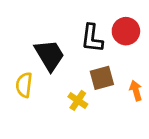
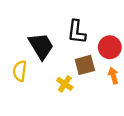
red circle: (126, 31) -> (110, 47), moved

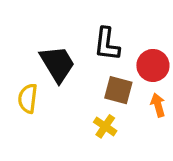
brown square: (85, 65) -> (118, 90), turned 30
yellow cross: (65, 84) -> (105, 126), moved

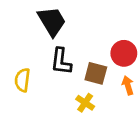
black L-shape: (107, 44) -> (61, 61), moved
black trapezoid: (57, 64) -> (52, 21), moved

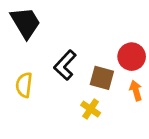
black trapezoid: (52, 21) -> (25, 23), moved
black L-shape: (61, 61) -> (65, 65), turned 36

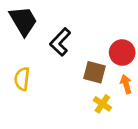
black L-shape: (65, 65) -> (60, 42), moved
yellow cross: (91, 109) -> (102, 104), moved

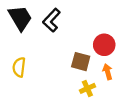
black L-shape: (60, 42) -> (52, 20), moved
yellow cross: (102, 104) -> (87, 88), turned 32

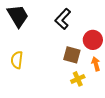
black L-shape: (52, 20) -> (63, 19), moved

